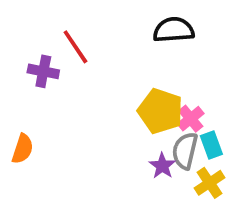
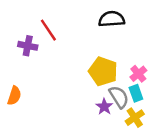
pink cross: (191, 119) -> (138, 74), moved
gray semicircle: (185, 151) -> (119, 97), turned 135

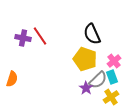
black semicircle: (112, 19) -> (92, 34), moved, turned -110
red line: (48, 30) -> (40, 36), moved
gray semicircle: (119, 97) -> (98, 80), turned 78

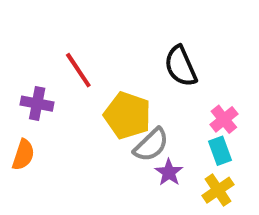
purple cross: (23, 38) -> (37, 104), moved
yellow pentagon: (85, 59) -> (128, 115), moved
gray semicircle: (98, 80) -> (151, 145), moved

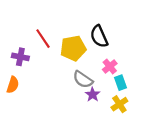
yellow pentagon: (128, 115) -> (73, 48), moved, turned -30
pink cross: (224, 119) -> (110, 67), moved
gray semicircle: (151, 145) -> (83, 79), turned 78

